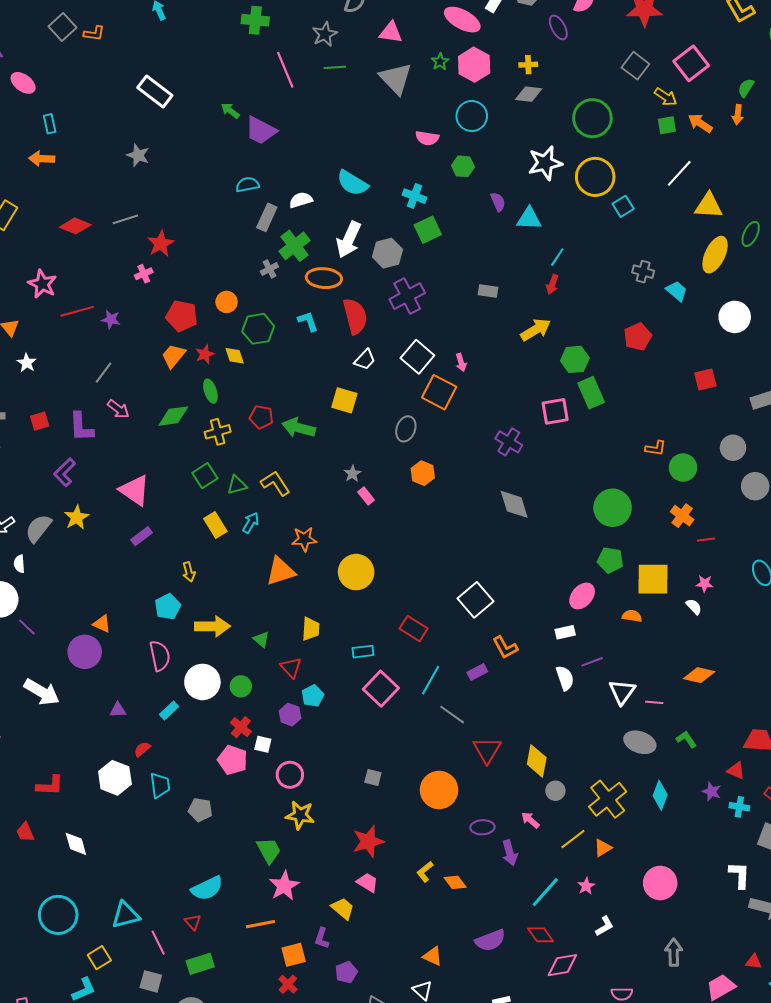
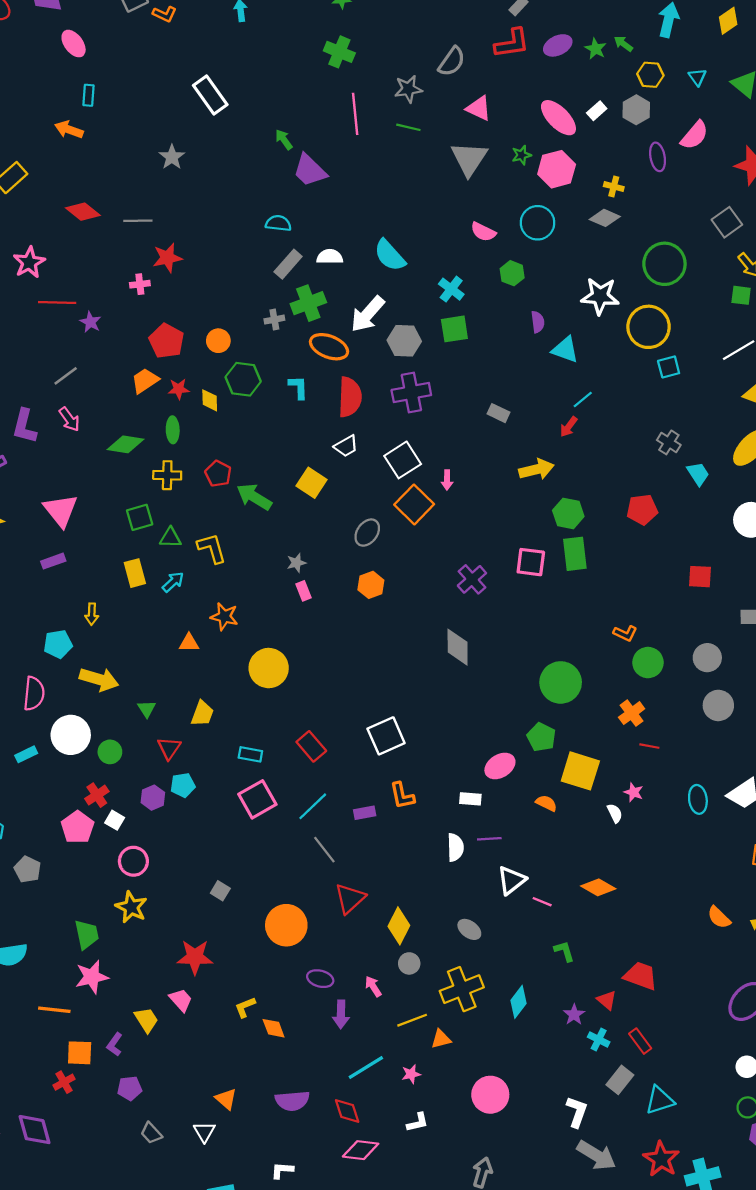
orange triangle: (281, 571) -> (189, 643), size x0.6
gray ellipse: (640, 742) -> (469, 929), moved, size x0.7

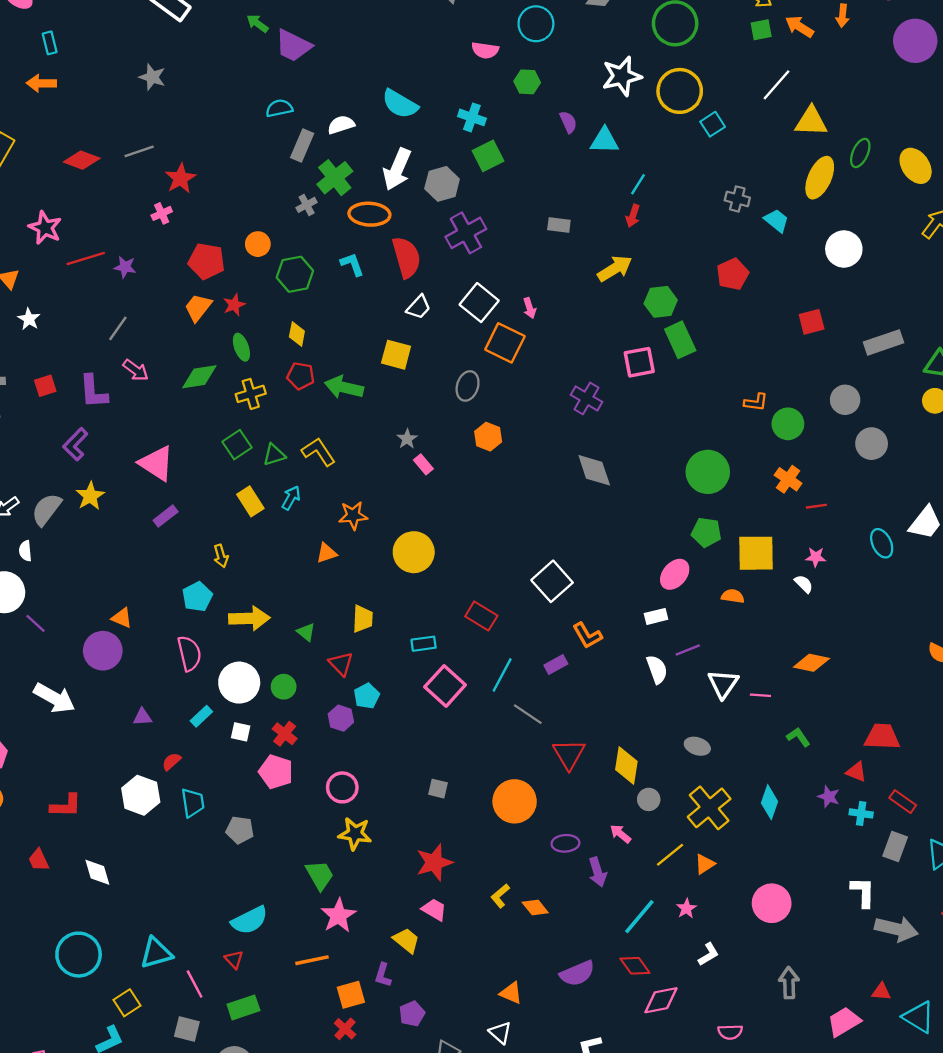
yellow diamond: (210, 400) -> (297, 334), moved, turned 30
white square: (115, 820) -> (241, 732), moved

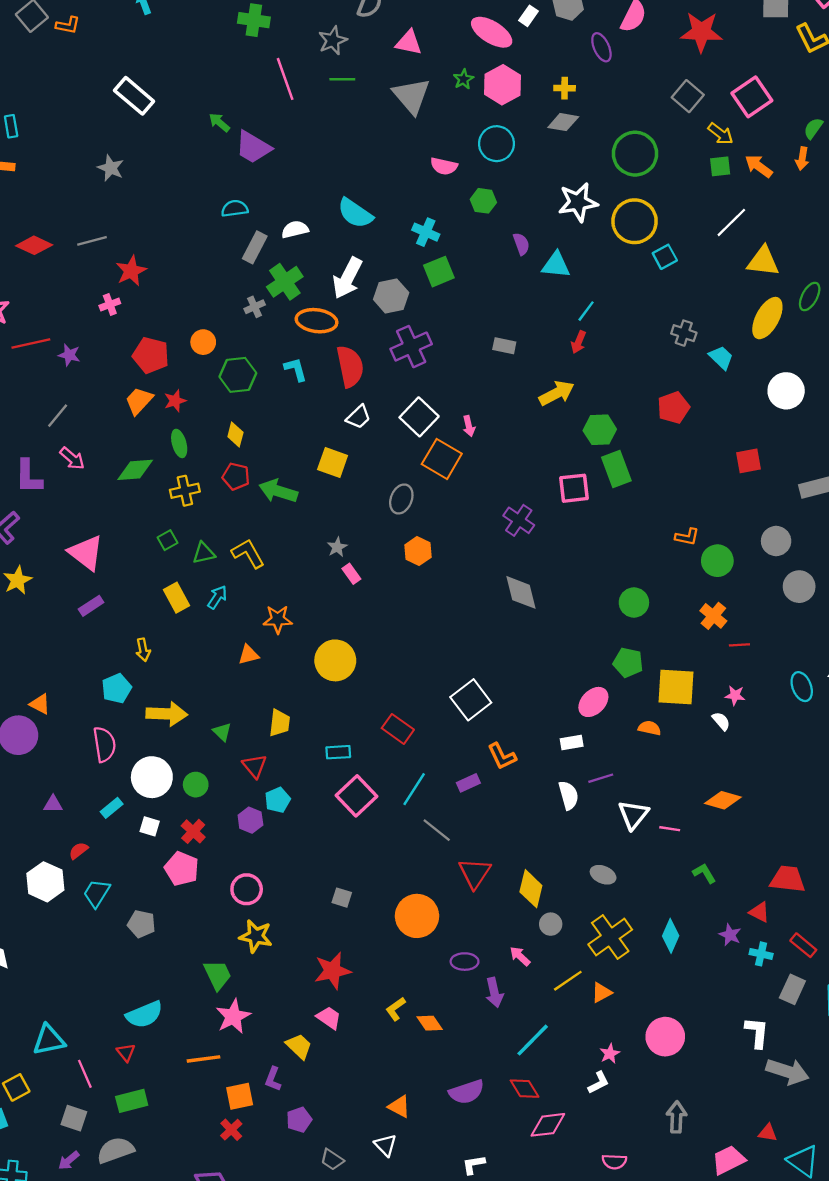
green square: (237, 445) -> (167, 540), size x0.7
green circle: (708, 472) -> (634, 602), size x0.7
cyan trapezoid: (193, 803) -> (97, 893), turned -144
pink star: (686, 909) -> (610, 1054), moved

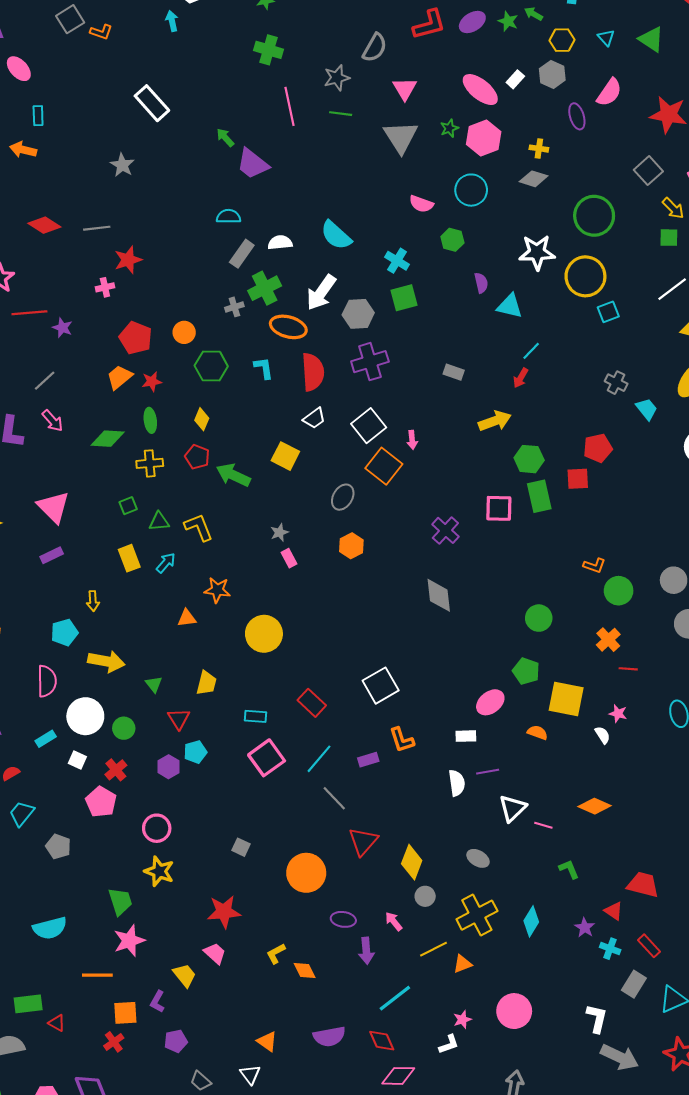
pink triangle: (409, 43) -> (405, 89), turned 40
red square: (749, 461) -> (578, 479), moved
red triangle: (126, 1052) -> (57, 1023), moved, turned -30

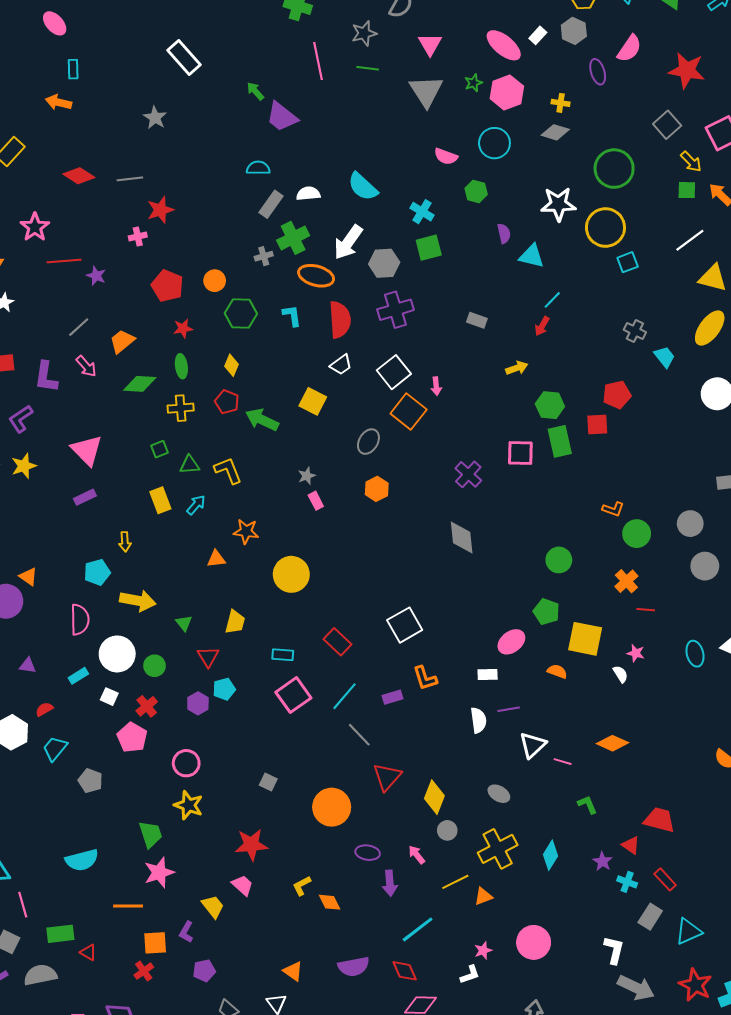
orange trapezoid: (119, 377) -> (122, 341), moved
yellow arrow: (495, 421) -> (517, 368), size x0.7

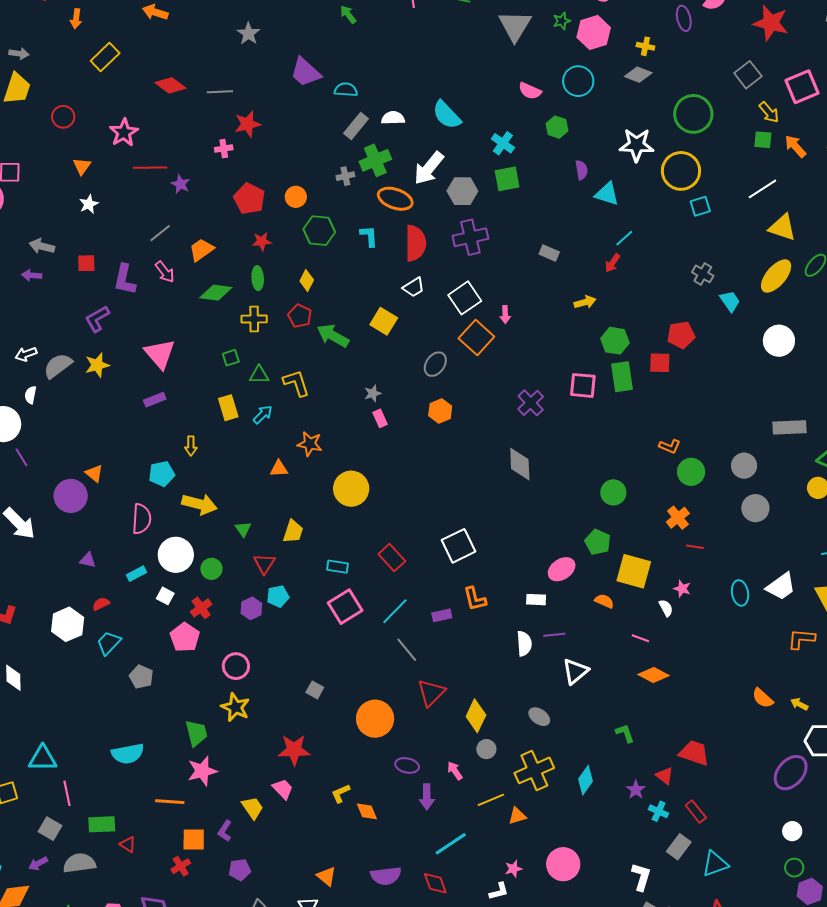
purple trapezoid: (282, 117) -> (306, 72), moved
pink line: (563, 762) -> (640, 638), moved

